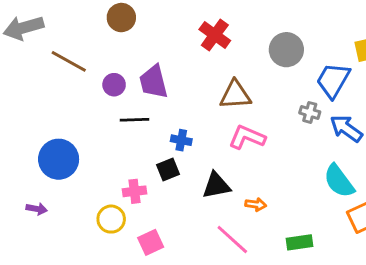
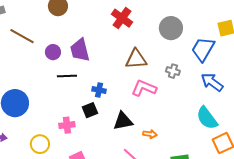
gray cross: (310, 112) -> (173, 71), moved
yellow circle: (111, 219) -> (40, 144), moved

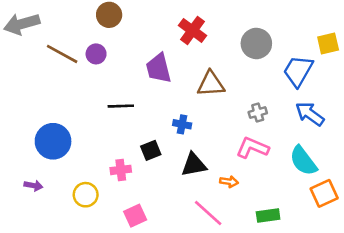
purple trapezoid: (80, 50) -> (159, 68), moved
purple circle: (53, 52) -> (96, 54), moved
gray cross: (173, 71) -> (258, 113), moved, turned -32
pink L-shape: (144, 88) -> (252, 148), moved
blue cross: (99, 90) -> (182, 124), moved

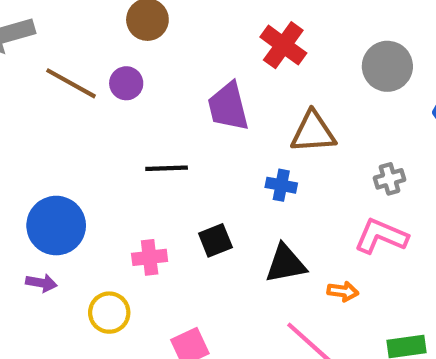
blue cross: (182, 124) -> (281, 185), moved
pink cross: (121, 170) -> (150, 257), moved
purple arrow: (33, 186) -> (41, 283), moved

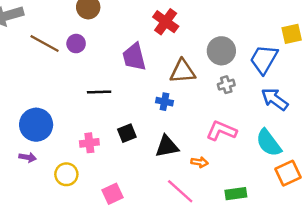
gray circle: (387, 66) -> (221, 51), moved
gray cross: (390, 179) -> (226, 85), moved

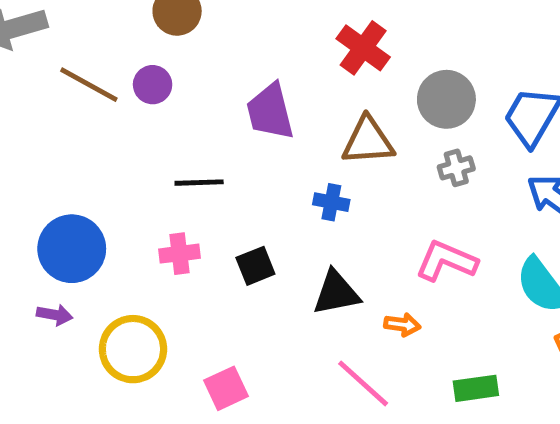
red cross: (166, 22) -> (363, 48), moved
pink cross: (89, 143) -> (179, 254), moved
yellow circle: (66, 174) -> (133, 349), size x1.4

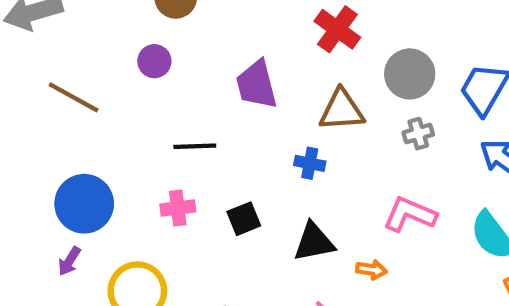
brown line: (89, 85) -> (74, 97), moved
purple arrow: (55, 315) -> (69, 261), turned 112

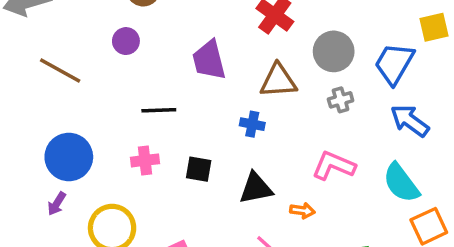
black square: (244, 219) -> (199, 169), turned 32

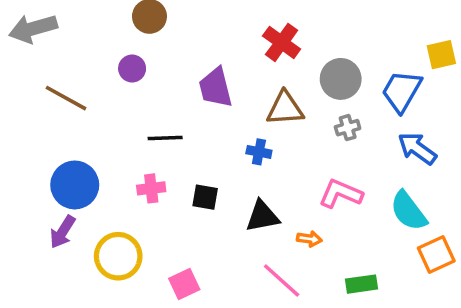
purple arrow: (57, 204) -> (63, 232), size x1.4

